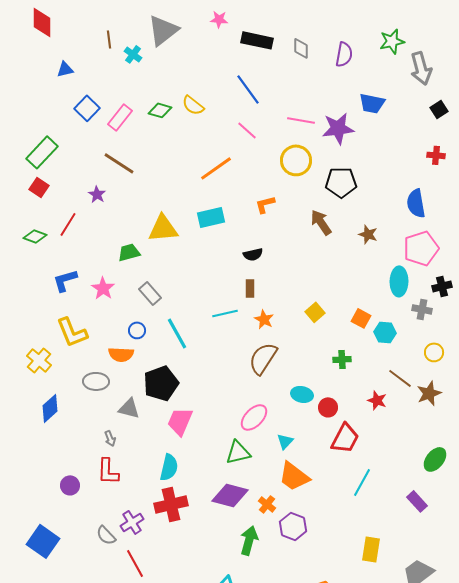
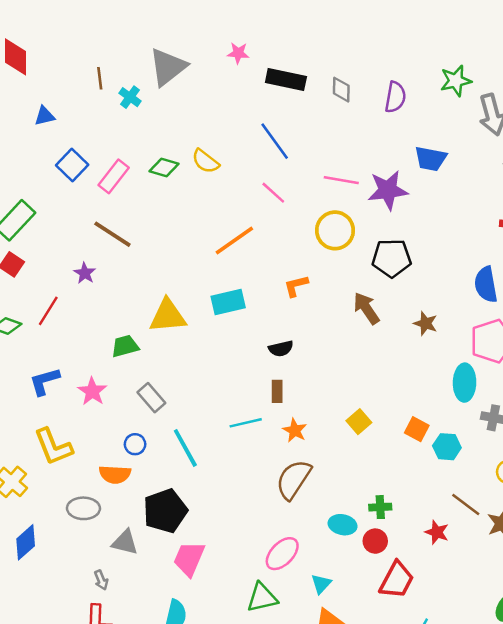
green cross: (342, 359) -> (380, 507), moved

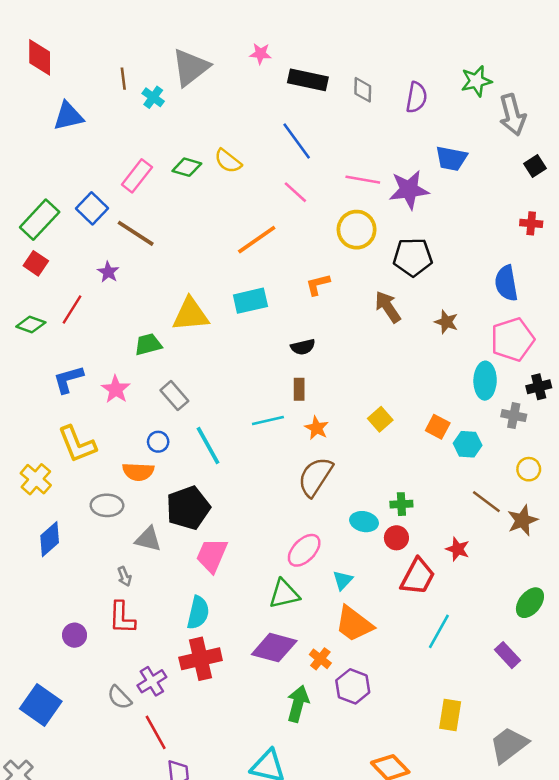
blue triangle: (44, 116) -> (68, 116), size x1.5
blue square: (72, 165) -> (92, 208), moved
red star: (437, 532) -> (458, 549), moved

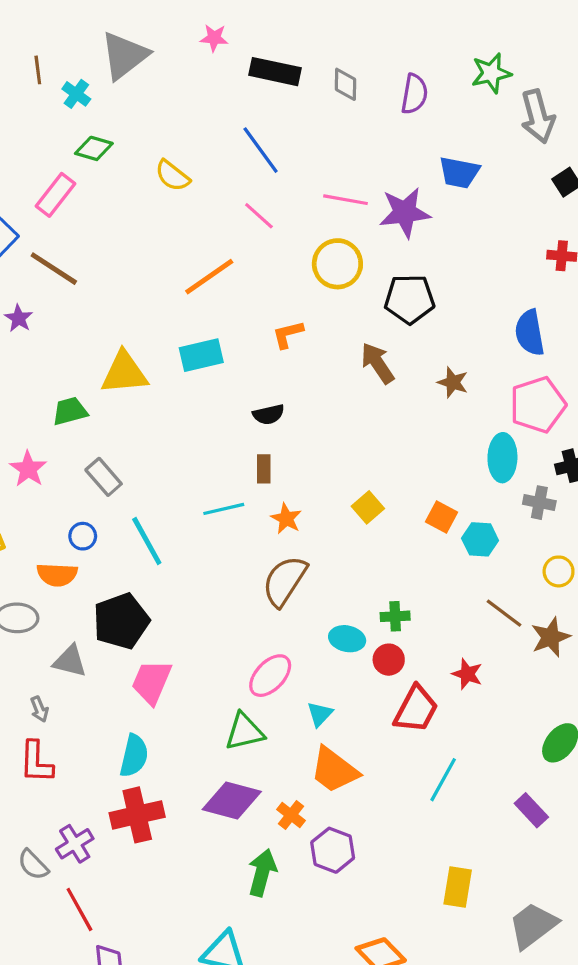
green diamond: (187, 167) -> (94, 148), moved

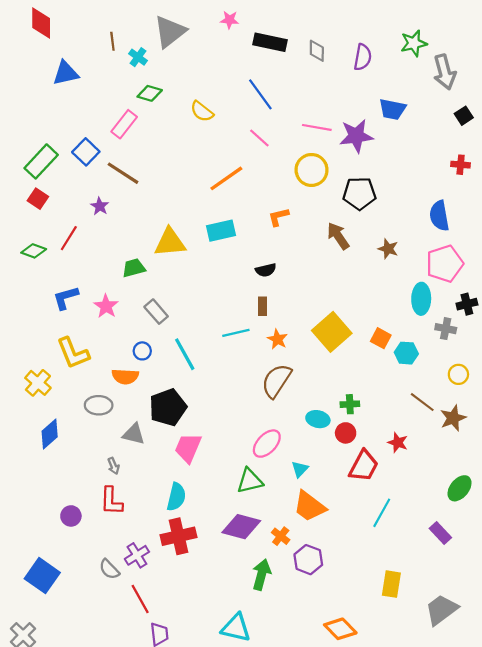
yellow square: (368, 507) -> (332, 332), size x1.8

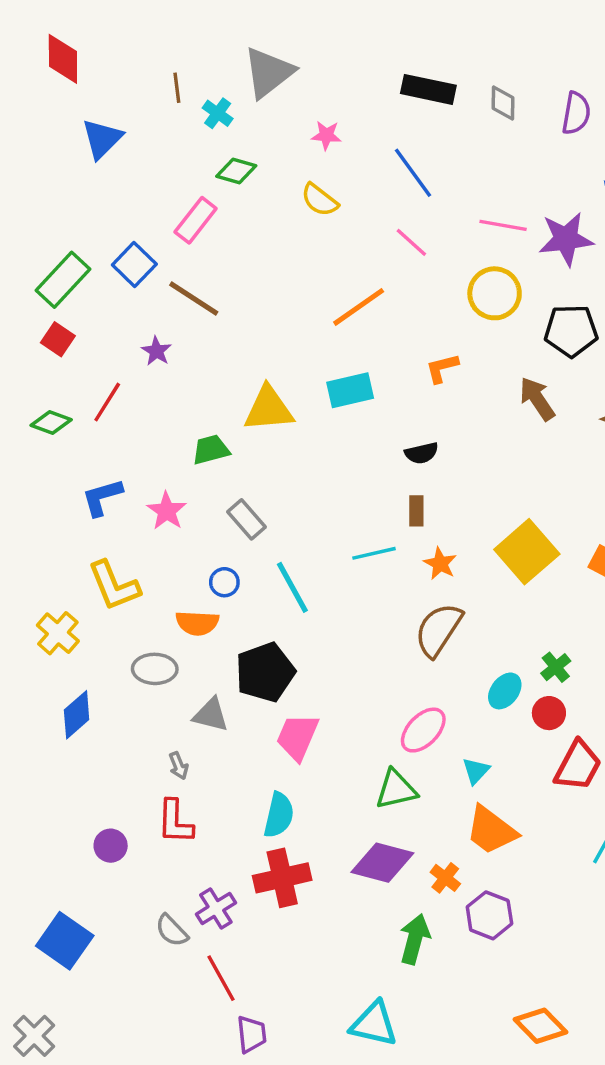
pink star: (230, 20) -> (326, 135), moved
blue triangle: (66, 73) -> (102, 139), turned -32
green cross: (350, 404) -> (556, 667), turned -36
cyan ellipse: (318, 419) -> (505, 691), turned -65

